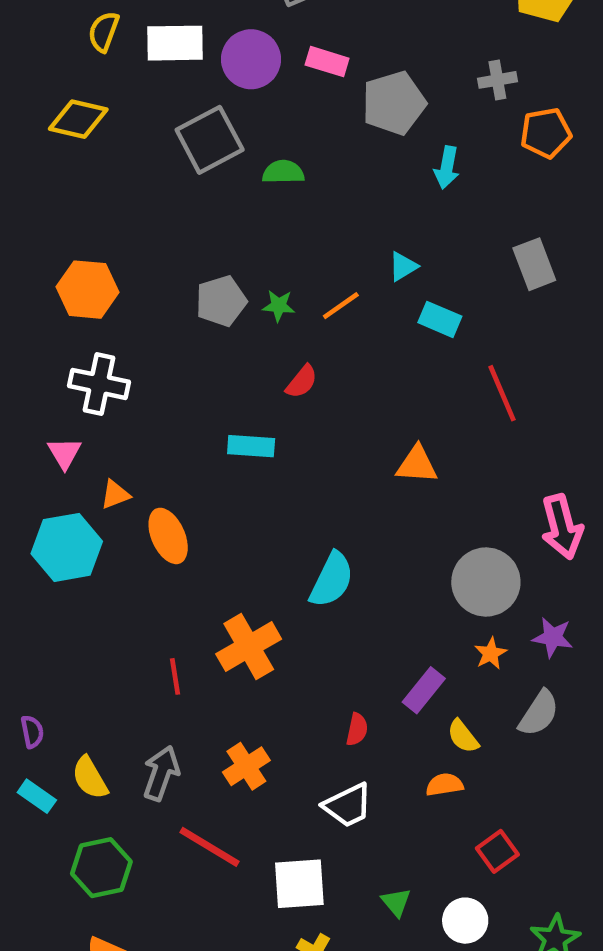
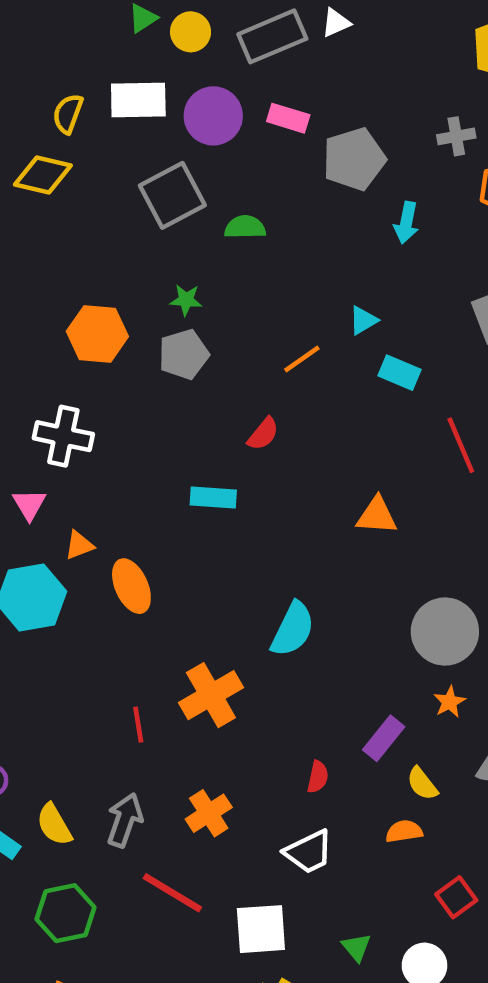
yellow semicircle: (104, 32) -> (68, 114), moved
orange hexagon: (88, 290) -> (97, 334), moved
green star: (279, 306) -> (186, 300), moved

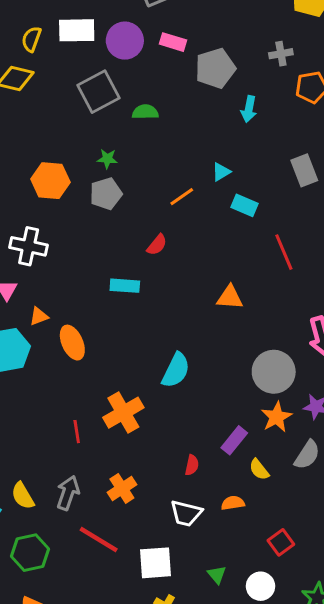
orange star: (449, 702) -> (277, 417), size x1.5
orange semicircle: (404, 831) -> (233, 503), moved
white trapezoid: (309, 852) -> (186, 513), turned 40

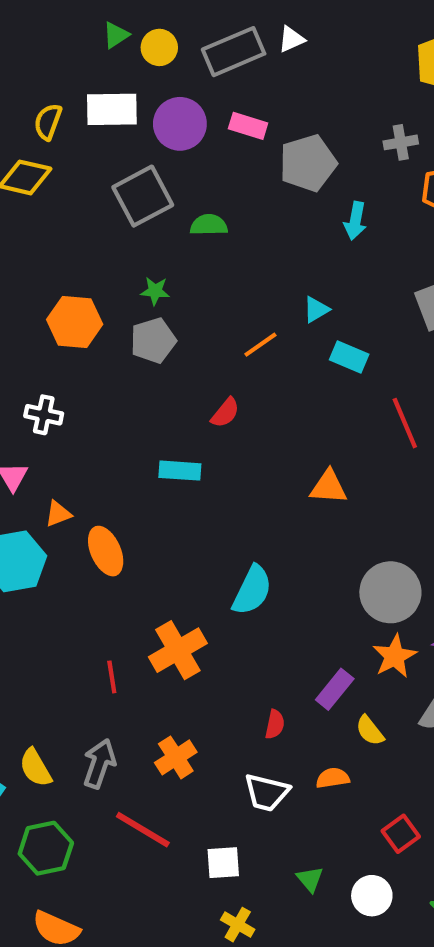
white cross: (29, 246) -> (44, 415), size x0.7
white square: (155, 563) -> (223, 863), size x0.7

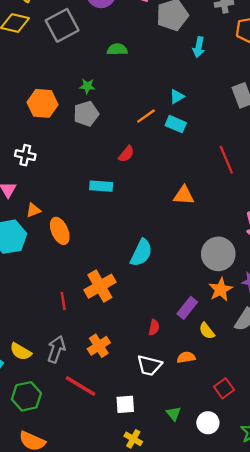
gray square: (143, 196) -> (62, 25), moved
cyan rectangle: (349, 357) -> (176, 124), moved
yellow semicircle: (35, 768) -> (21, 352), turned -30

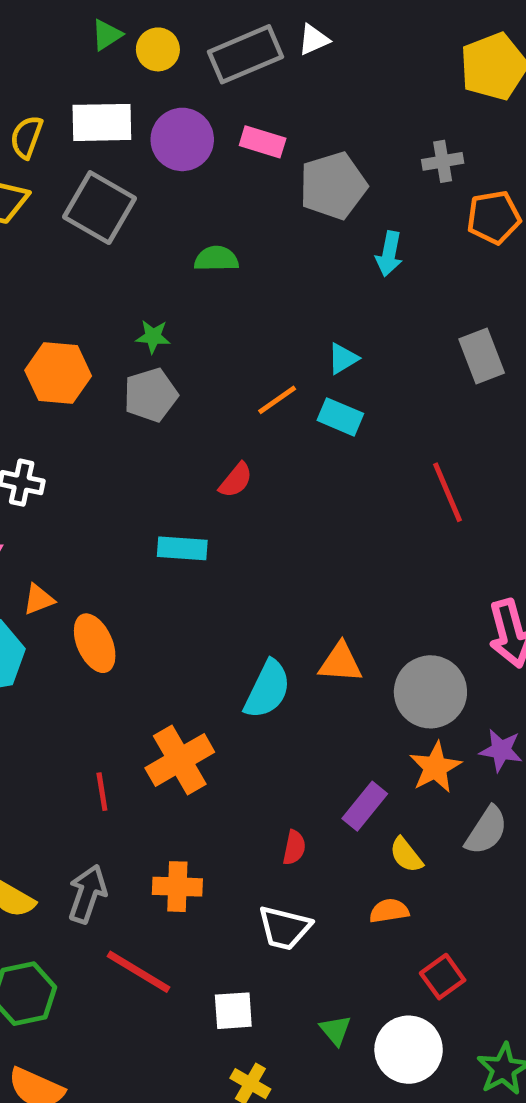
gray square: (62, 25) -> (99, 208), turned -32
orange triangle: (184, 195) -> (340, 663), moved
orange cross: (99, 346) -> (177, 887), turned 35
orange semicircle: (186, 357) -> (389, 911), moved
white circle: (208, 423) -> (409, 1050), size x1.4

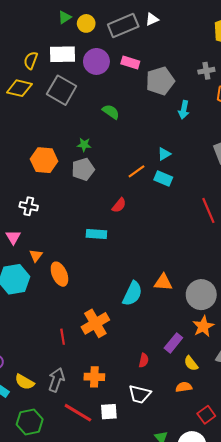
green semicircle: (216, 259) -> (111, 112), turned 36
orange triangle: (39, 599) -> (36, 256), turned -32
white square: (233, 1011) -> (109, 412), moved

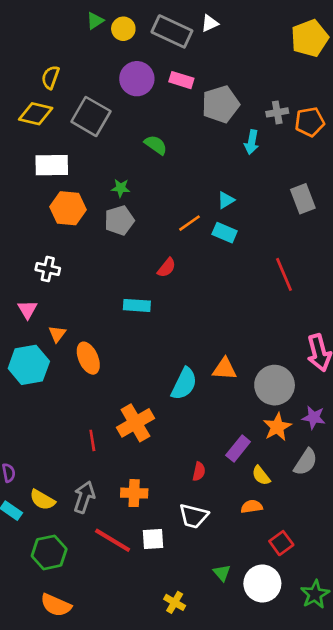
gray rectangle: (123, 26) -> (172, 31), turned 48
white rectangle: (63, 54) -> (52, 165), moved
gray cross: (206, 71) -> (277, 112), moved

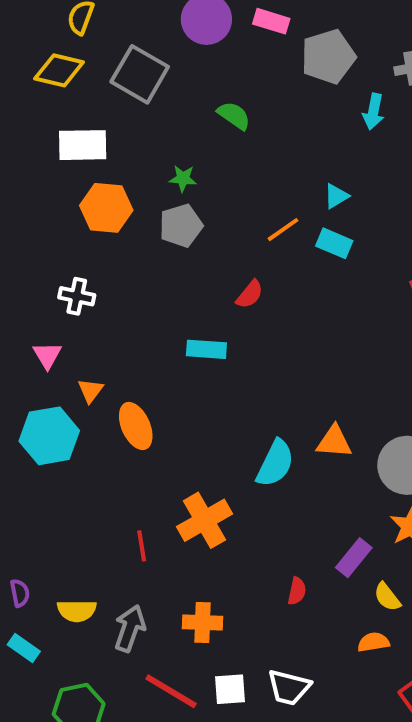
yellow semicircle: (42, 500) -> (77, 611), moved, turned -30
white trapezoid: (194, 516) -> (289, 687), moved

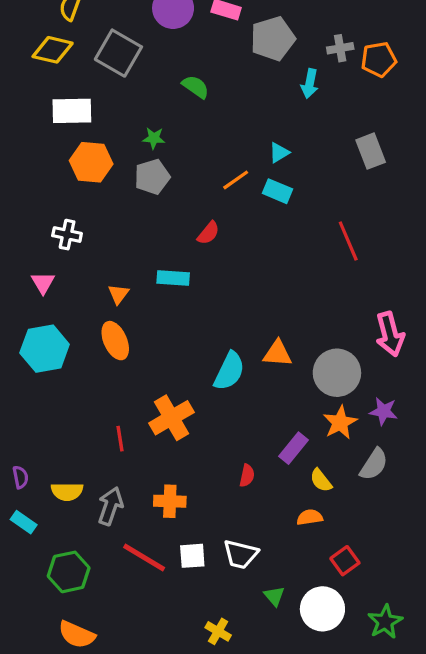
orange triangle: (91, 391) -> (118, 294), moved

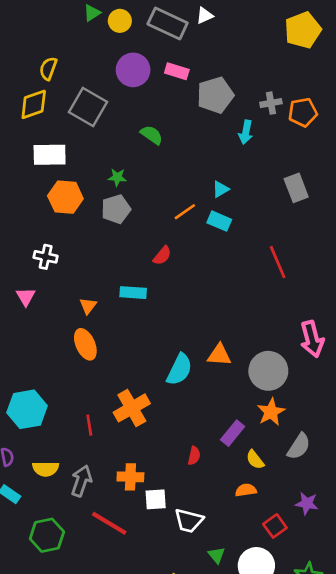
yellow diamond: (53, 50) -> (34, 104), turned -32
cyan hexagon: (45, 349) -> (27, 409), moved
purple star: (384, 411) -> (307, 503), moved
white square: (192, 556) -> (156, 499), moved

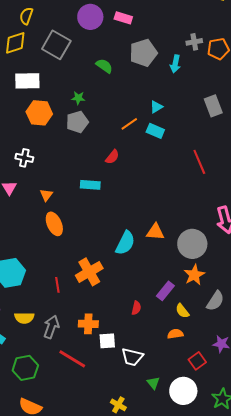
gray pentagon: (215, 95) -> (143, 53), moved
orange triangle: (88, 306) -> (46, 195), moved

